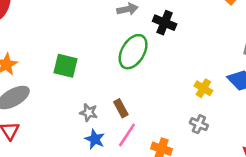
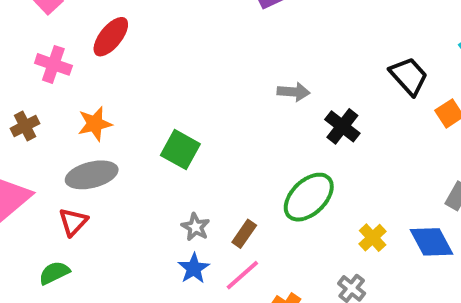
green ellipse: (133, 52) -> (309, 197), moved
brown rectangle: (121, 108) -> (244, 234), turned 48

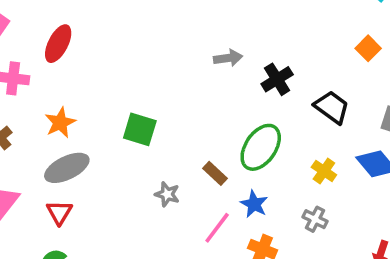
black trapezoid: (409, 76) -> (332, 107), moved
black cross: (342, 126) -> (277, 79), turned 32
brown rectangle: (244, 234) -> (215, 173), moved, turned -70
blue star: (194, 268) -> (254, 204), moved

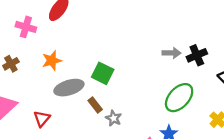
gray arrow: (228, 58) -> (172, 53), moved
gray ellipse: (67, 168) -> (69, 88), moved
brown rectangle: (215, 173) -> (95, 105), moved

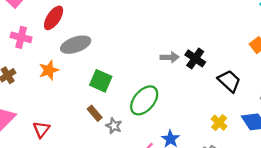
black cross: (197, 55) -> (195, 58), turned -30
gray ellipse: (69, 88) -> (76, 45), moved
green ellipse: (179, 98) -> (144, 100), moved

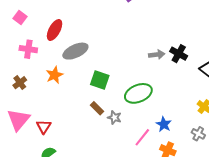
green ellipse: (144, 100) -> (138, 93), turned 32
red triangle: (41, 129) -> (44, 127), moved

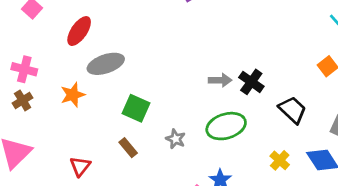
pink cross: (28, 49) -> (24, 69), moved
green ellipse: (138, 93) -> (226, 126), moved
gray star: (114, 117) -> (176, 139), moved
red triangle: (44, 127) -> (80, 166), moved

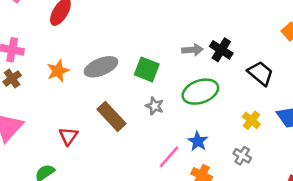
gray ellipse: (106, 64) -> (101, 67), moved
green square: (136, 108) -> (147, 69), moved
brown rectangle: (128, 148) -> (111, 116), size x1.6

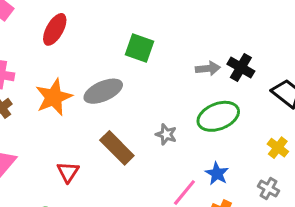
green square: (147, 69) -> (140, 48), moved
orange star: (58, 71) -> (54, 97), size x1.4

